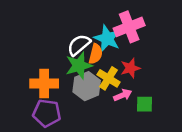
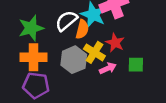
green star: (79, 65) -> (31, 28), moved
red star: (130, 68) -> (115, 43), turned -30
green square: (145, 104) -> (136, 65), moved

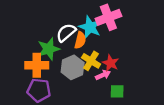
green star: (31, 28) -> (49, 49), moved
red star: (115, 43) -> (111, 63), moved
green square: (136, 65) -> (117, 91), moved

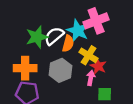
green star: (49, 49) -> (37, 37), moved
yellow cross: (91, 61) -> (89, 55), moved
pink arrow: (103, 75) -> (91, 78), turned -56

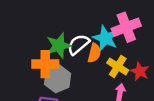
red star: (98, 66) -> (140, 71), moved
orange cross: (25, 68) -> (45, 64), moved
gray hexagon: (61, 70) -> (58, 79), moved

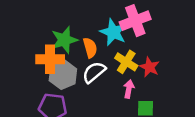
white semicircle: (78, 44) -> (94, 72), moved
orange semicircle: (94, 53) -> (90, 48), moved, turned -30

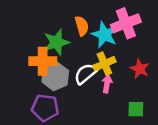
orange semicircle: (90, 48) -> (82, 26), moved
yellow cross: (126, 62) -> (104, 64), moved, turned 35
pink arrow: (129, 89) -> (107, 84), moved

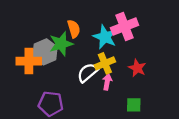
orange semicircle: (82, 26) -> (74, 29), moved
orange cross: (43, 61) -> (29, 61), moved
gray hexagon: (55, 76) -> (45, 52), moved

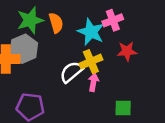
pink cross: (124, 27) -> (113, 20), size x0.7
green star: (61, 44) -> (30, 20), moved
red star: (137, 68) -> (127, 51), moved, turned -30

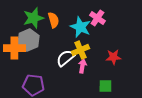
pink cross: (113, 20) -> (97, 18), turned -35
red star: (127, 51) -> (113, 57), moved

